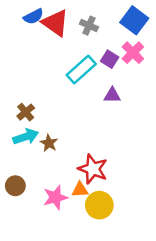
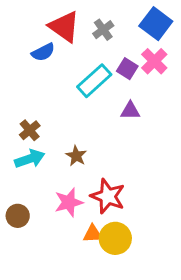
blue semicircle: (33, 16) -> (43, 52), moved
gray cross: (89, 26) -> (103, 30), turned 30
brown star: (49, 143) -> (76, 156), moved
orange triangle: (80, 190) -> (93, 234), moved
pink star: (55, 197) -> (69, 202), moved

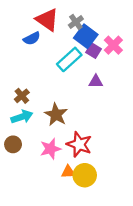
blue square: (156, 24) -> (86, 36), moved
brown star: (76, 156) -> (56, 115), size x1.5
brown circle: (18, 216) -> (13, 144), moved

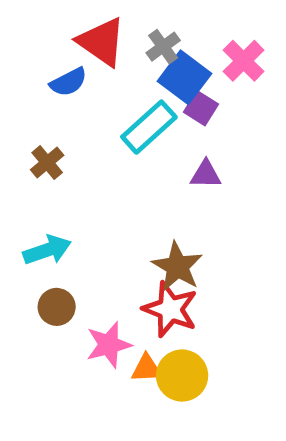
pink cross: (113, 45) -> (244, 61), moved
brown cross: (22, 96) -> (47, 163), moved
brown star: (56, 115) -> (177, 267), moved
brown circle: (13, 144) -> (57, 307), moved
pink star: (51, 149) -> (109, 345), moved

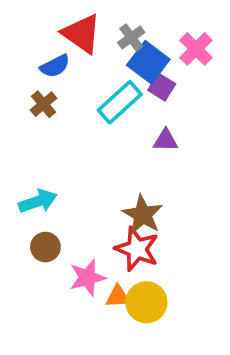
brown cross: (47, 163) -> (44, 104), moved

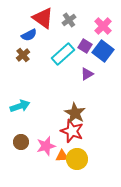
blue square: (148, 62) -> (103, 51), moved
purple triangle: (165, 140) -> (87, 74), turned -32
brown circle: (45, 247) -> (21, 142), moved

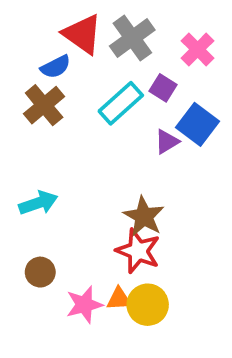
gray cross: (69, 20) -> (132, 38), size x1.6
blue square: (103, 51) -> (198, 124), moved
brown cross: (23, 55) -> (44, 105), size x1.5
pink star: (46, 146) -> (84, 305), moved

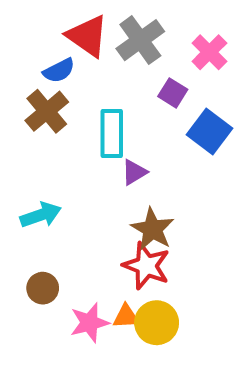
cyan rectangle: (121, 103) -> (112, 134), moved, turned -48
purple triangle: (167, 142) -> (134, 172), moved

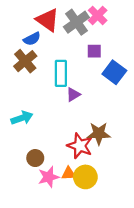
pink cross: (209, 52) -> (98, 15), moved
purple square: (173, 93) -> (94, 51), turned -32
brown star: (152, 229) -> (99, 134), moved, turned -30
brown circle: (43, 288) -> (35, 158), moved

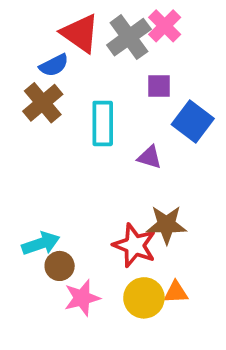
purple triangle: (73, 95) -> (150, 157), moved, turned 48
cyan arrow: (22, 118) -> (41, 243), moved
orange triangle: (69, 174) -> (176, 292), moved

